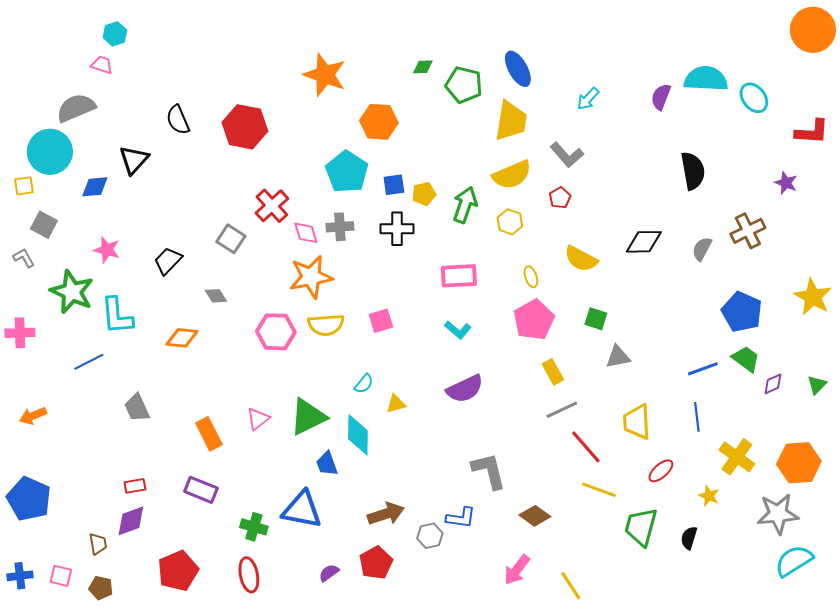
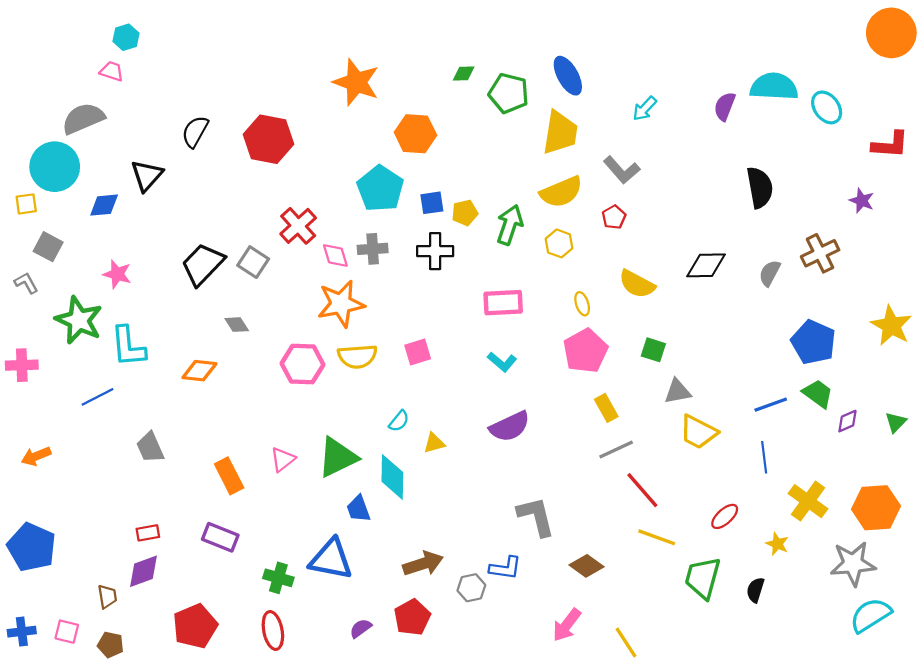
black semicircle: (178, 120) -> (195, 132), turned 52
black trapezoid: (168, 261) -> (203, 264), moved, size x1.4
yellow trapezoid: (637, 422) -> (698, 432), moved, turned -60

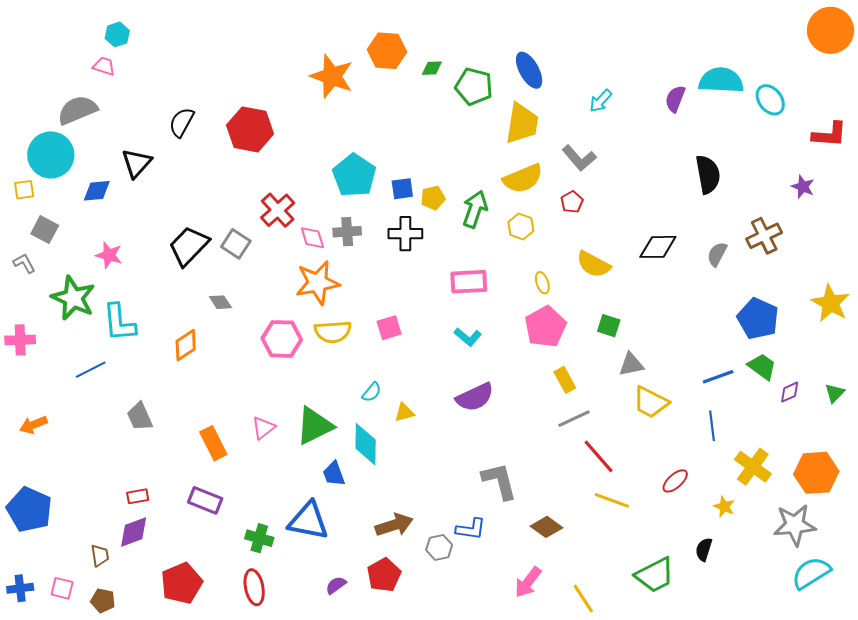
orange hexagon: (415, 134) -> (387, 51), moved
orange diamond: (199, 371) -> (186, 345), turned -40
green trapezoid: (703, 578) -> (655, 575), moved, turned -132

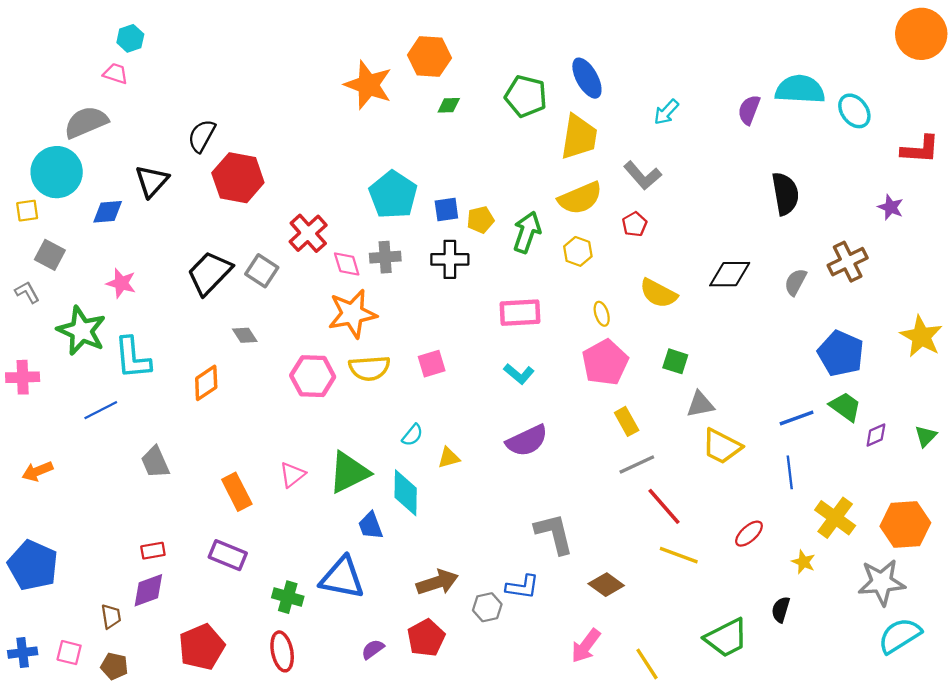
green diamond: (432, 68) -> (449, 105), moved
red hexagon: (250, 129) -> (238, 178), moved

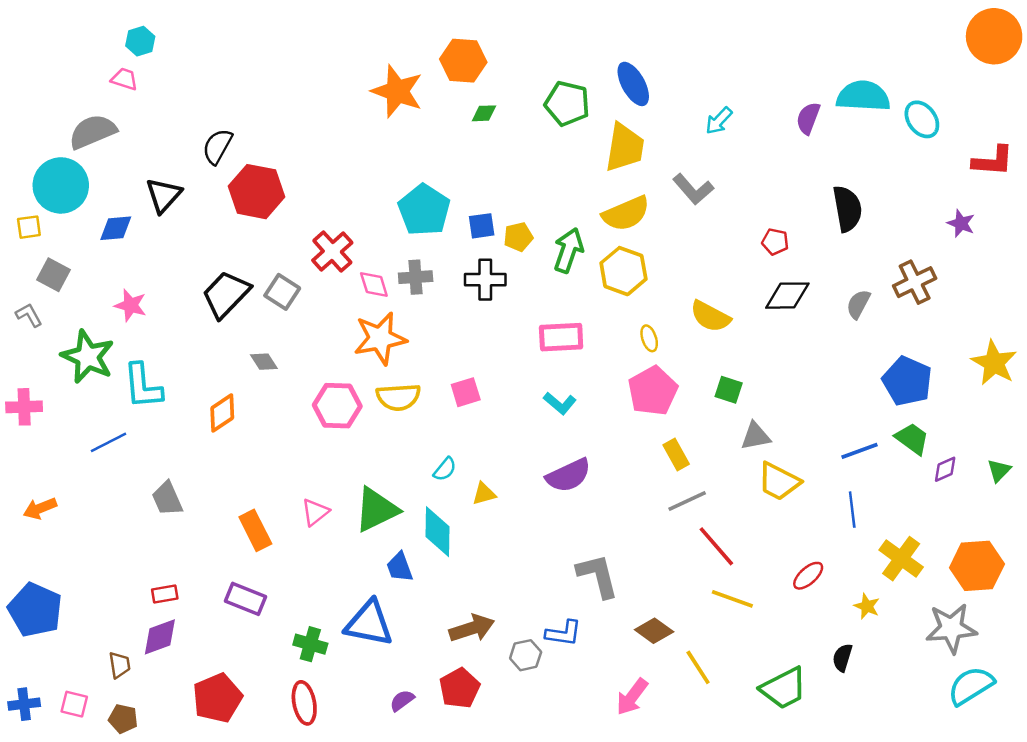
red pentagon: (635, 224) -> (775, 242), moved, turned -30
yellow hexagon: (578, 251) -> (623, 271), size x1.5
yellow line: (647, 664) -> (698, 667), moved

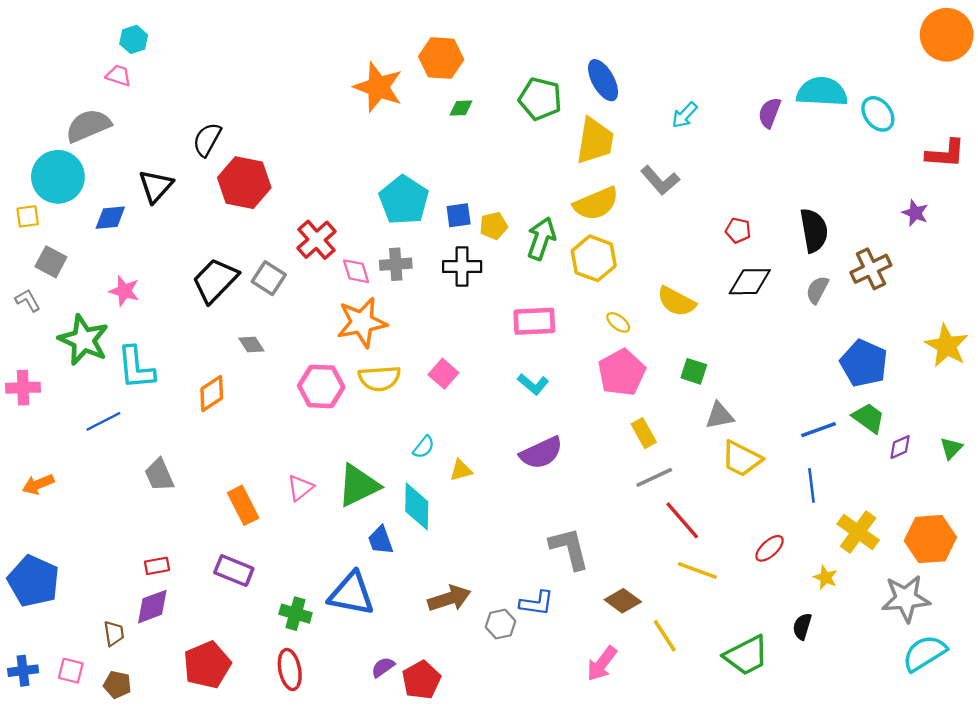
black semicircle: (847, 209) -> (814, 230), moved
yellow ellipse: (649, 338) -> (618, 322), turned -35
pink square: (466, 392) -> (443, 374), turned -32
red pentagon: (460, 688) -> (421, 680), moved

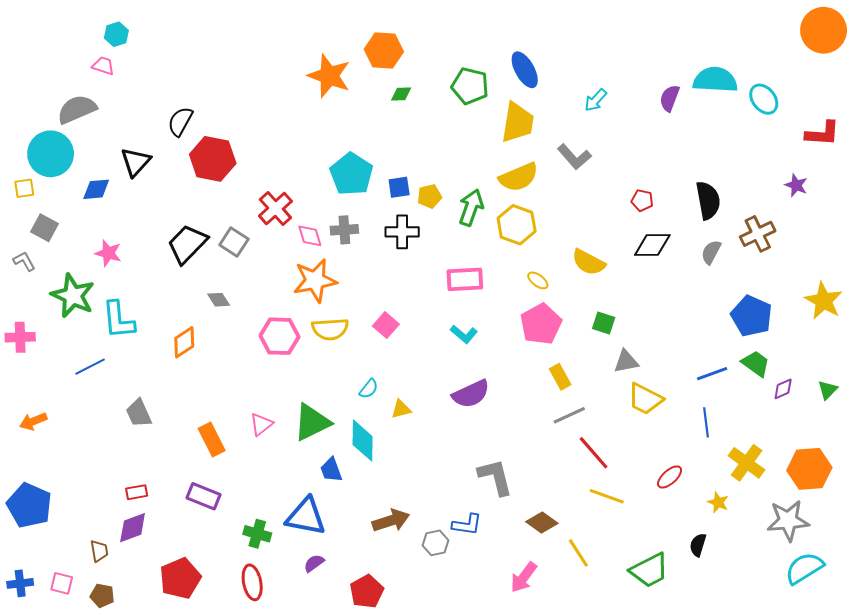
purple semicircle: (383, 667) -> (314, 563), moved

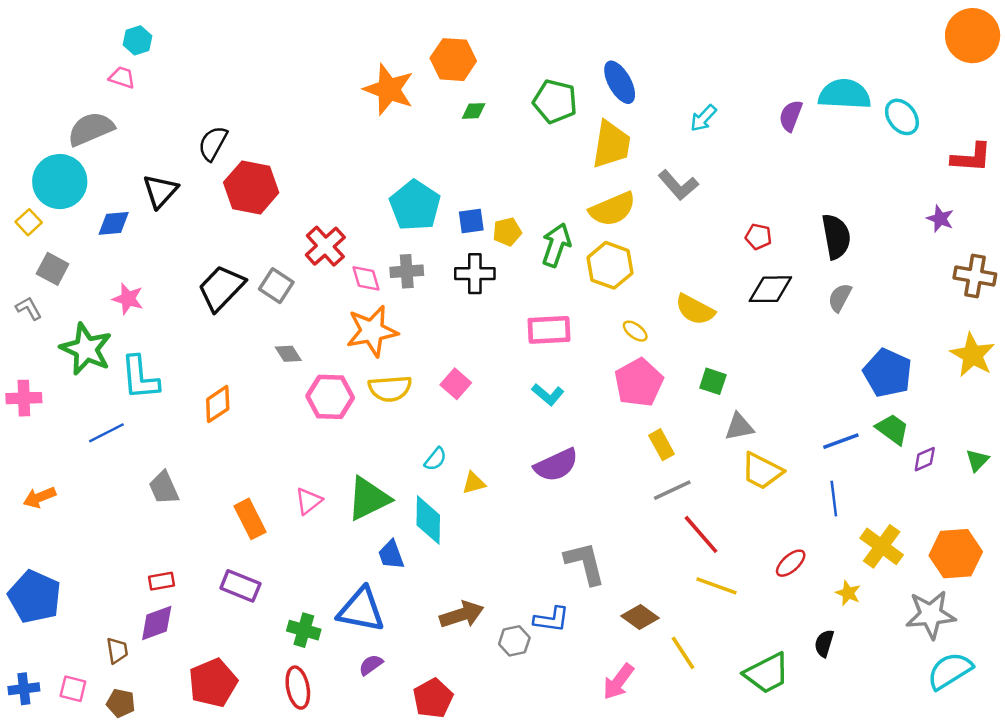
yellow square: (24, 188) -> (29, 222), turned -35
brown cross: (758, 234) -> (975, 276), moved, turned 36
gray diamond: (219, 300) -> (288, 354), moved

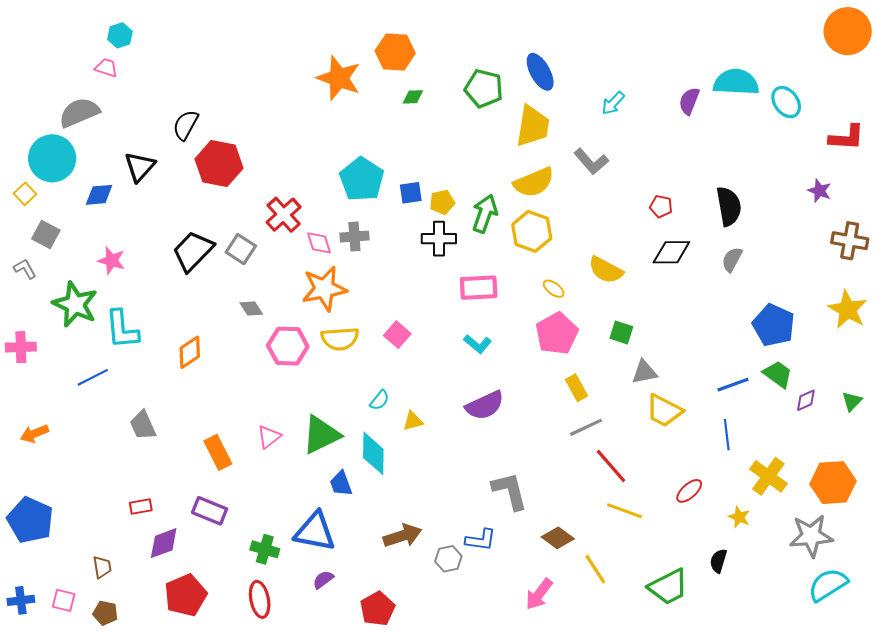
black cross: (475, 274) -> (439, 239), moved
purple diamond: (157, 623) -> (164, 543), moved

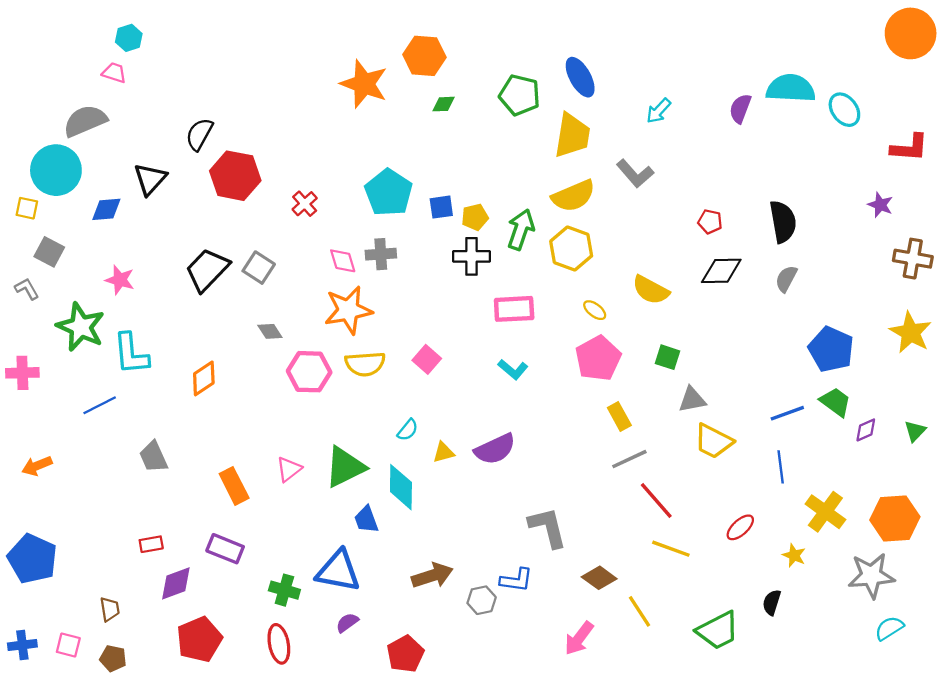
yellow square: (25, 194) -> (27, 208), turned -35
red cross: (284, 215) -> (305, 204), moved, size x0.7
purple semicircle: (485, 405) -> (495, 449), moved
cyan semicircle: (828, 585) -> (889, 628), size x0.7

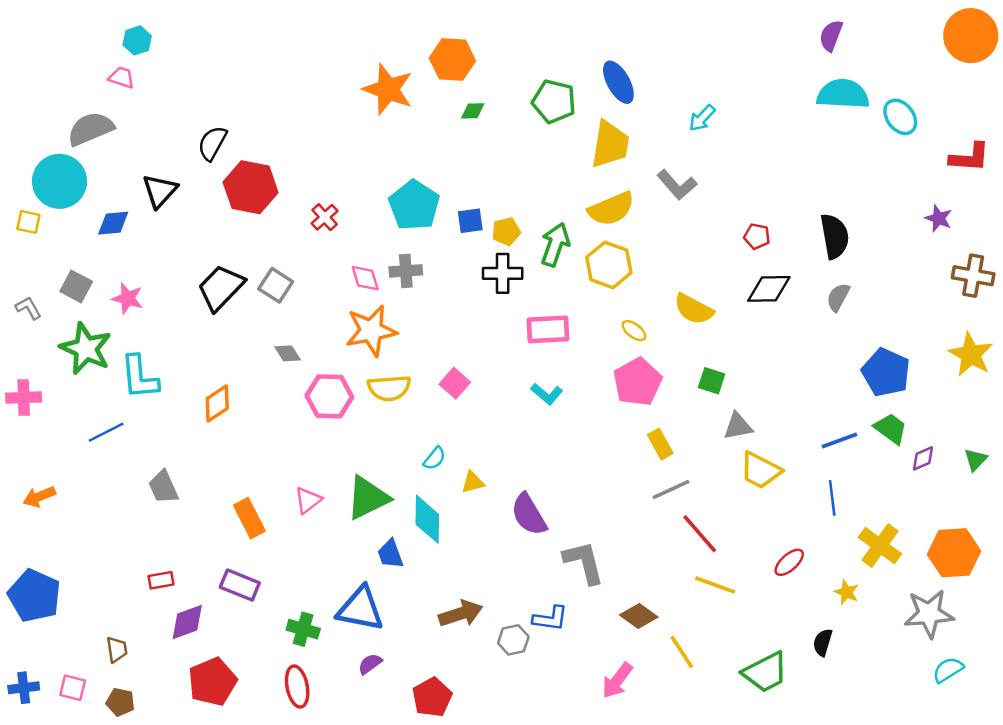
purple semicircle: (740, 109) -> (831, 36), moved
gray square: (49, 252) -> (76, 286), moved
purple semicircle: (495, 449) -> (529, 515), moved, turned 84

